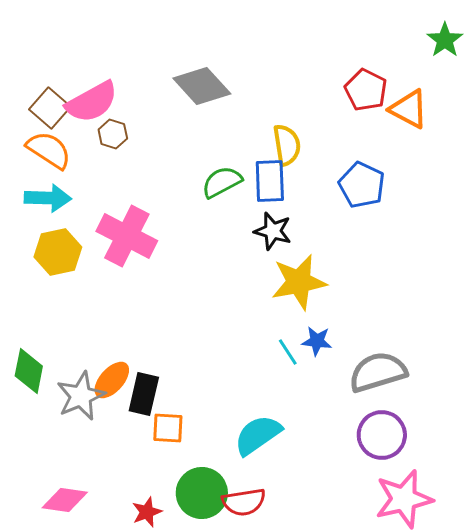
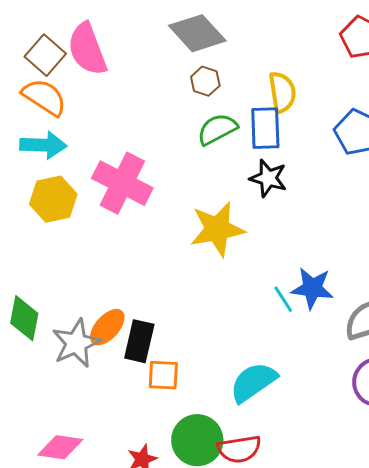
pink semicircle: (92, 102) -> (87, 49), turned 98
brown hexagon: (113, 134) -> (205, 81), moved
yellow star: (299, 282) -> (217, 229), moved
blue star: (317, 341) -> (312, 288), size x1.4

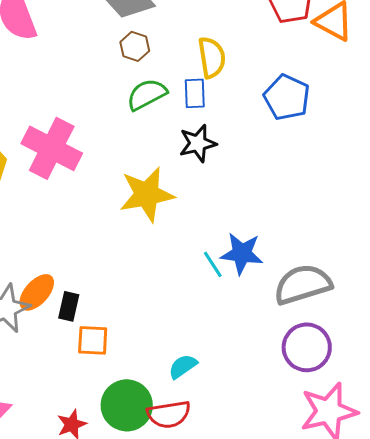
blue rectangle: (265, 128) -> (195, 93), size x0.7
black star: (268, 178) -> (198, 143), turned -30
black rectangle: (139, 341) -> (69, 306), size x0.7
cyan semicircle: (253, 382) -> (183, 366), moved, size x0.6

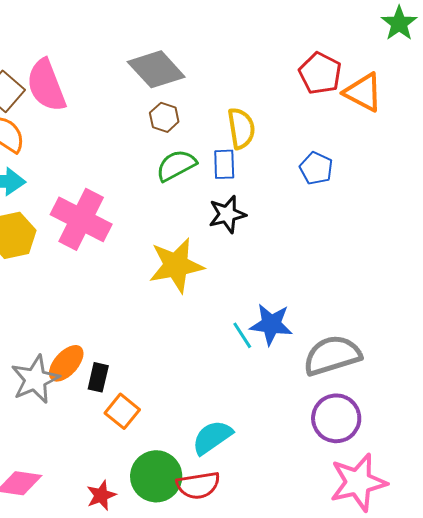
blue pentagon: (287, 97) -> (316, 168), size x0.7
orange square: (93, 340) -> (122, 411), turned 36
cyan semicircle: (183, 366) -> (212, 437), size x1.4

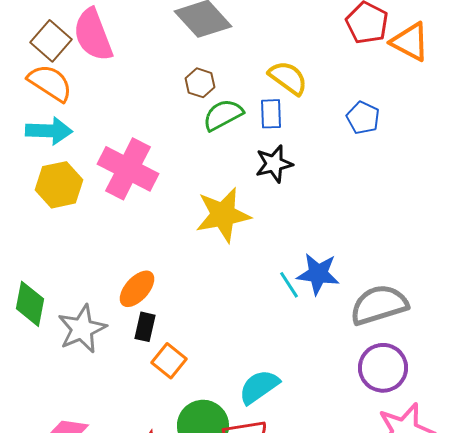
brown hexagon: (164, 117) -> (200, 83), moved
yellow semicircle: (241, 128) -> (288, 78), turned -45
orange ellipse: (66, 363) -> (137, 289), moved

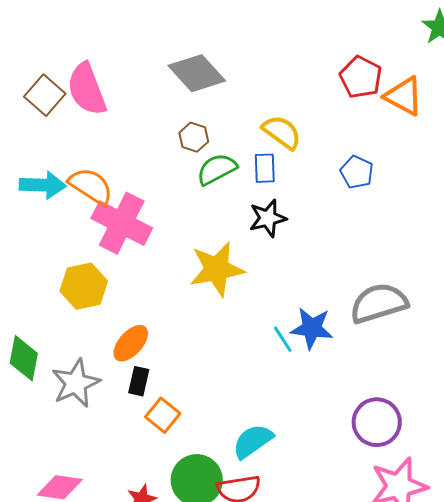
orange semicircle: (50, 83) -> (91, 186), moved
yellow hexagon: (59, 185) -> (84, 286), moved
gray semicircle: (379, 305) -> (379, 303), moved

